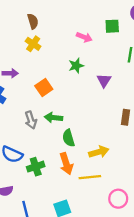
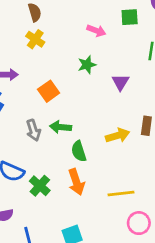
yellow arrow: (99, 152) -> (118, 136), moved
green cross: (36, 167) -> (40, 186), turned -30
yellow line: (90, 177) -> (121, 193), moved

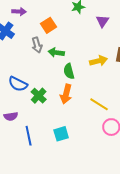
gray arrow: (33, 130) -> (37, 45), moved
orange arrow: (76, 182) -> (66, 94), turned 30
yellow line: (121, 193) -> (99, 104), turned 36

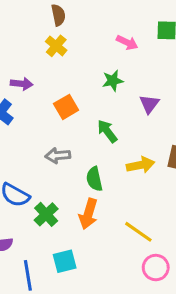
gray arrow: (37, 45) -> (58, 156), moved, turned 98
green arrow: (56, 53) -> (107, 131), moved, turned 42
cyan square: (61, 134) -> (65, 261), moved

